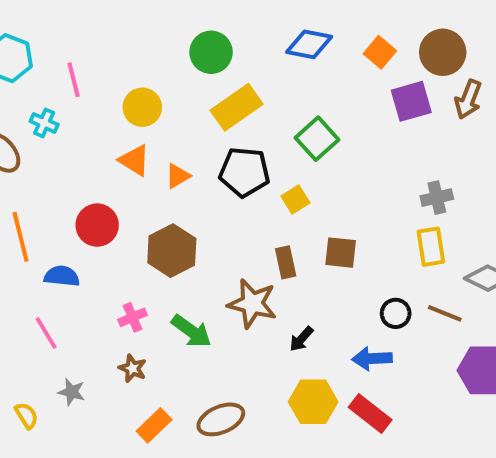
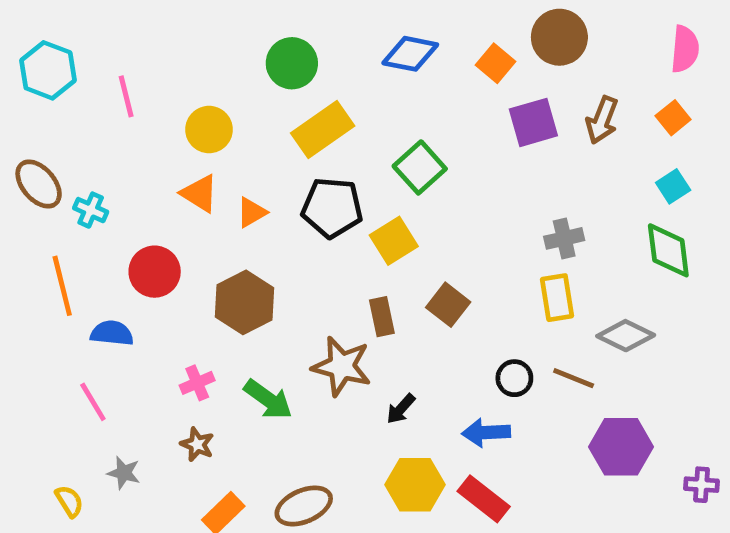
brown circle: (443, 52) -> (559, 37), moved
cyan cross: (44, 123) -> (91, 210), moved
yellow square: (295, 200) -> (394, 241), size x1.4
brown square: (341, 253) -> (448, 305), turned 32

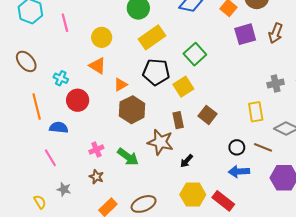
cyan cross: (91, 210) -> (61, 78), moved
orange triangle: (252, 212) -> (121, 85), moved
gray cross: (564, 238) -> (276, 83), moved
brown hexagon: (245, 302) -> (132, 110), moved
blue arrow: (486, 433) -> (239, 171), moved

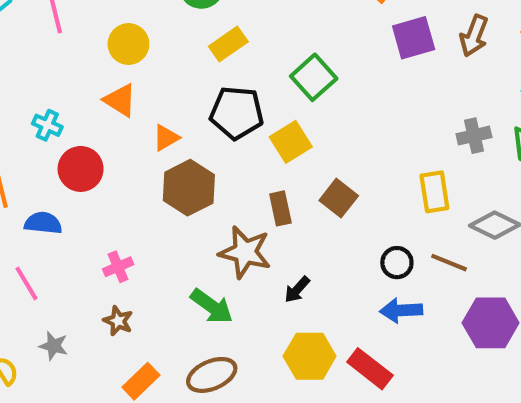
yellow rectangle: (152, 37) -> (228, 44), size x0.7
green arrow: (128, 157) -> (212, 306), moved

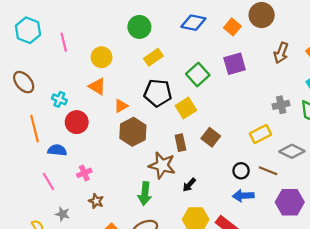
purple square: (414, 38) -> (235, 64), moved
yellow rectangle: (434, 192) -> (261, 134), turned 72
pink cross: (118, 267) -> (84, 173), moved
green arrow: (212, 306) -> (145, 193), turned 60

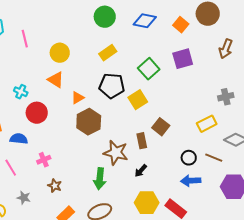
green circle: (139, 27) -> (105, 17), moved
brown rectangle: (180, 143) -> (142, 141), moved

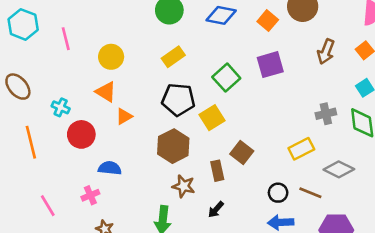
orange triangle: (78, 98) -> (124, 116), moved
brown hexagon: (89, 122) -> (173, 146), moved
blue semicircle: (19, 139) -> (110, 168), moved
brown star: (116, 153) -> (184, 186), size x0.7

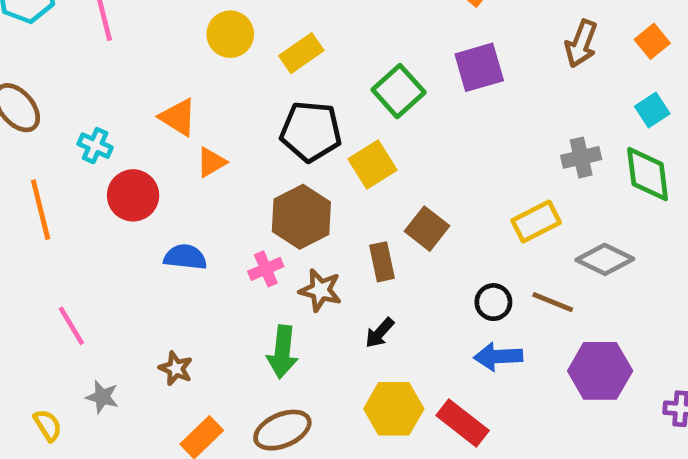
yellow circle: (111, 57) -> (230, 34), moved
pink cross: (90, 195) -> (266, 269), moved

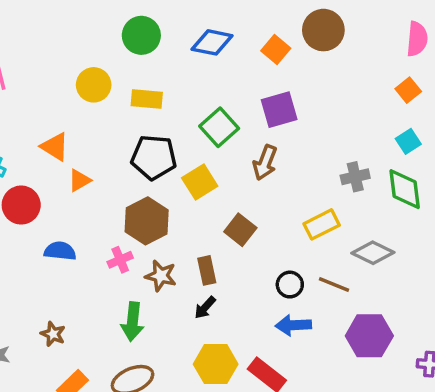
brown arrow: (581, 44) -> (265, 163), moved
yellow rectangle: (301, 53) -> (147, 99), turned 40
brown rectangle: (382, 262) -> (207, 270), moved

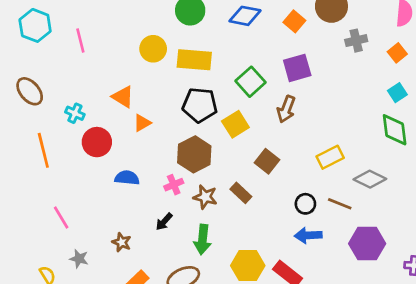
yellow rectangle: (147, 99) -> (194, 60), size x1.4
gray cross: (355, 177) -> (356, 41), moved
brown rectangle: (207, 270) -> (241, 193), turned -35
black arrow: (205, 308) -> (164, 222), moved
green arrow: (133, 322) -> (202, 239), moved

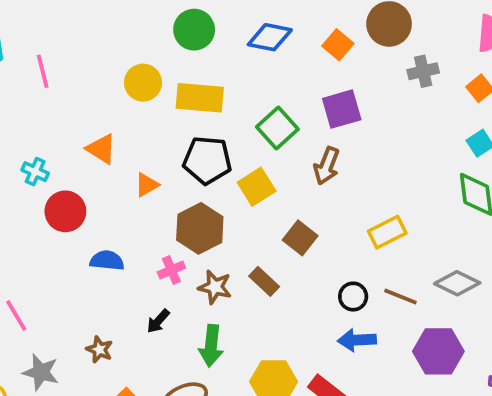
orange triangle: (142, 123) -> (147, 185), moved
gray diamond: (370, 179) -> (457, 283), moved
gray star: (79, 259) -> (41, 372), size x1.4

